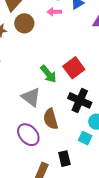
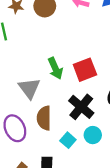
cyan square: (85, 138) -> (68, 140), moved

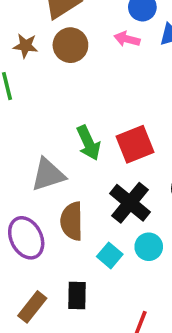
gray triangle: (29, 88) -> (48, 175), turned 50

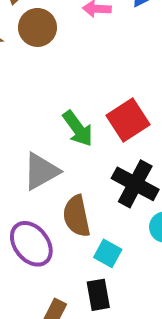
cyan square: (110, 255) -> (108, 253), moved

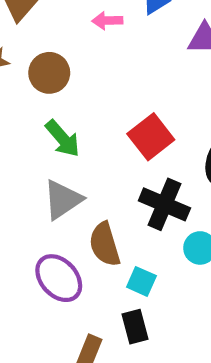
brown circle: (37, 27) -> (49, 73), moved
green arrow: (78, 128) -> (63, 138), moved

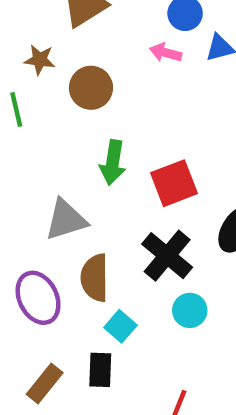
green arrow: (63, 138) -> (113, 162), moved, turned 33

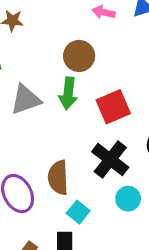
brown circle: (91, 88) -> (79, 56), moved
gray triangle: (66, 220) -> (26, 100), moved

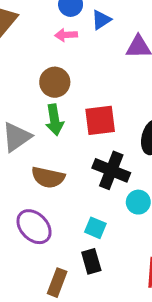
red square: (113, 107) -> (100, 120), turned 32
brown semicircle: (58, 177) -> (48, 177), moved, turned -60

